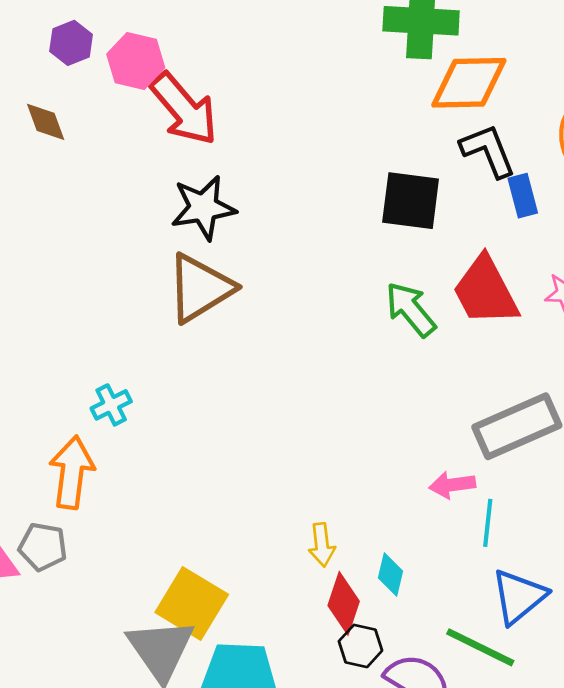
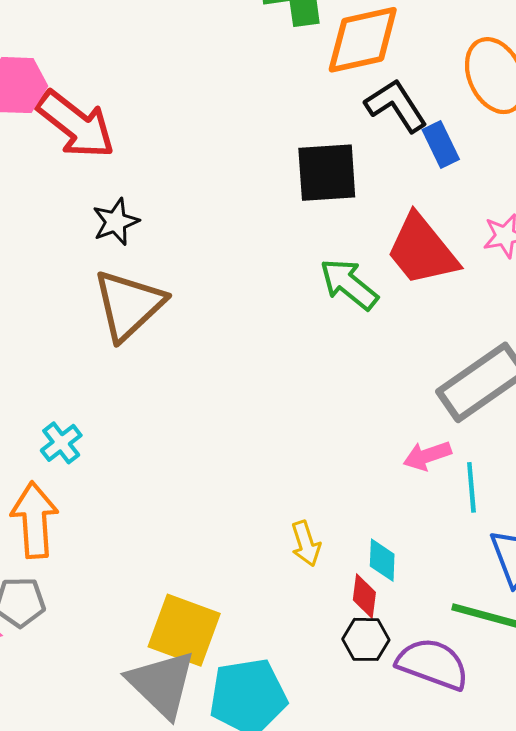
black star: (203, 208) -> (116, 222), size x0.7
red diamond: (344, 603) -> (364, 596), moved, size x0.7

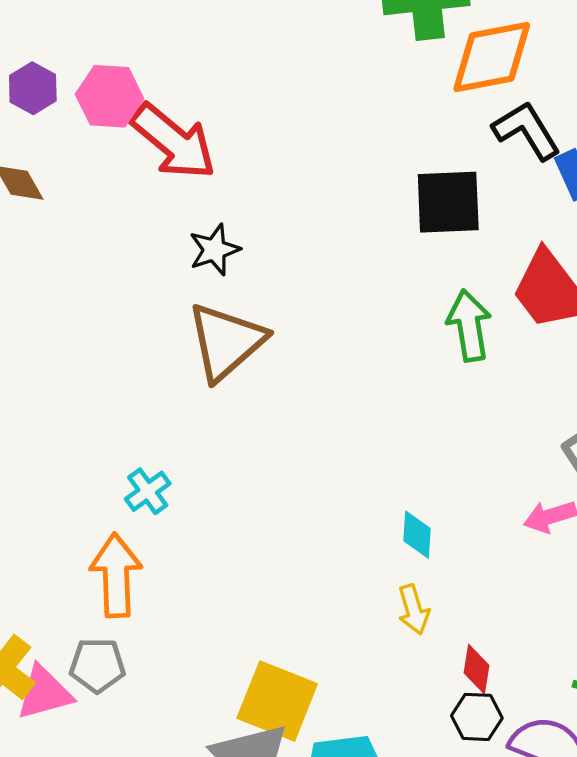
green arrow: (349, 284) -> (469, 325), turned 40
cyan diamond: (382, 560) -> (417, 535), moved

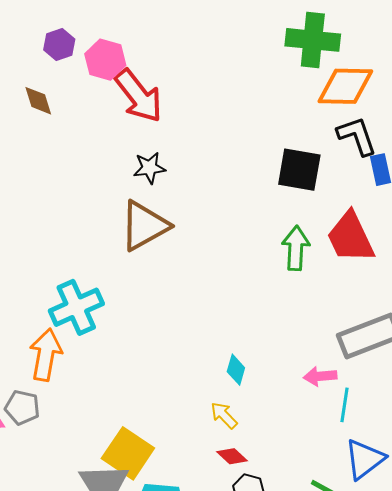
cyan cross: (148, 491) -> (76, 307), size x1.8
yellow arrow: (414, 610) -> (224, 415), turned 140
red diamond: (476, 669) -> (232, 456), moved, turned -68

